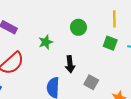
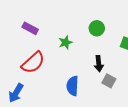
black arrow: (70, 64) -> (99, 64), moved

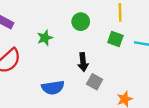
blue semicircle: (73, 86) -> (53, 88), turned -102

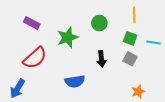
green star: (45, 38) -> (68, 37), size x1.5
gray square: (95, 82) -> (130, 59), moved

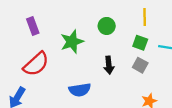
purple rectangle: (32, 23) -> (33, 26), turned 42

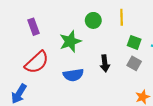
yellow line: (145, 17) -> (122, 17), moved
green circle: (107, 26) -> (93, 20), moved
blue semicircle: (80, 90) -> (73, 75), moved

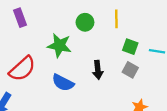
purple rectangle: (34, 27) -> (20, 18), moved
green star: (70, 41) -> (59, 45), turned 30
blue semicircle: (73, 75) -> (63, 83), turned 36

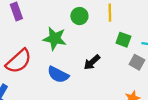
black arrow: (98, 70) -> (92, 62), turned 54
gray square: (130, 70) -> (137, 62), moved

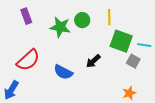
green star: (55, 39) -> (60, 27), moved
green square: (123, 40) -> (121, 41), size x1.6

